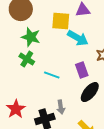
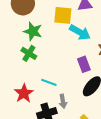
cyan line: (52, 75) -> (49, 82), moved
red star: (16, 109) -> (24, 93), moved

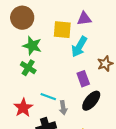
cyan arrow: (80, 32) -> (79, 47), turned 90
gray arrow: (63, 101) -> (63, 108), moved

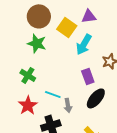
brown circle: (22, 18) -> (39, 16), moved
yellow square: (62, 30) -> (67, 27), turned 30
green cross: (28, 68) -> (28, 75), moved

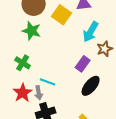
cyan arrow: (84, 44) -> (91, 32), moved
purple rectangle: (88, 76) -> (83, 64), turned 56
gray arrow: (68, 105) -> (39, 93), moved

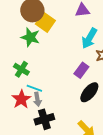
yellow square: (62, 15) -> (45, 22), moved
cyan line: (48, 82) -> (34, 88), moved

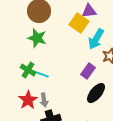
yellow square: (45, 22) -> (79, 23), moved
cyan line: (34, 88) -> (41, 74), moved

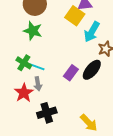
purple rectangle: (88, 71) -> (71, 73), moved
black ellipse: (96, 93) -> (92, 70), moved
gray arrow: (44, 100) -> (38, 84), moved

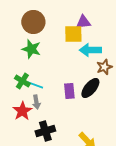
yellow square: (75, 16) -> (73, 34), turned -36
cyan arrow: (92, 32) -> (90, 50), turned 60
purple rectangle: (71, 73) -> (69, 91), turned -42

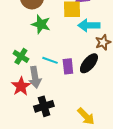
green star: (31, 49) -> (41, 24), moved
cyan line: (35, 85) -> (50, 60), moved
gray arrow: (36, 102) -> (35, 77), size x1.5

